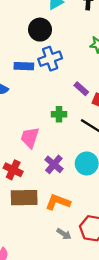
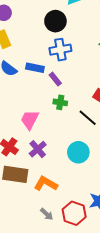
blue rectangle: (24, 66) -> (35, 68), moved
purple rectangle: (81, 89) -> (55, 79), moved
purple cross: (54, 164) -> (38, 149), moved

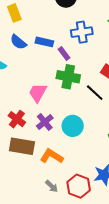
blue cross: (60, 50) -> (82, 32), moved
green cross: (60, 102) -> (68, 77), size x1.6
cyan circle: (78, 152) -> (73, 126), moved

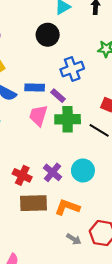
pink trapezoid: (38, 93) -> (38, 115), moved

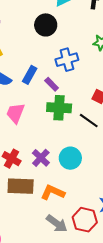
blue rectangle: (35, 87) -> (30, 75), turned -66
pink trapezoid: (38, 115) -> (15, 113), moved
gray arrow: (74, 239) -> (57, 224), size x1.5

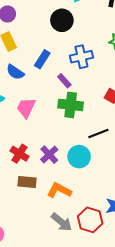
blue rectangle: (30, 75) -> (42, 59), moved
black line: (89, 121) -> (98, 134), moved, turned -60
brown rectangle: (21, 186) -> (27, 182), size x0.7

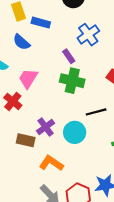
blue cross: (81, 57) -> (88, 35), turned -30
blue rectangle: (42, 59) -> (41, 23), moved, turned 66
red cross: (19, 154) -> (13, 101), moved
brown rectangle: (27, 182) -> (26, 140), moved

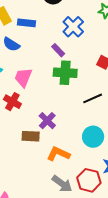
cyan circle: (75, 132) -> (93, 137), moved

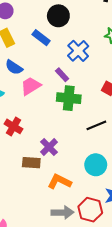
blue rectangle: (27, 23) -> (41, 38), moved, turned 30
pink trapezoid: (23, 77) -> (31, 86), moved, turned 35
gray arrow: (62, 184) -> (62, 212), turned -40

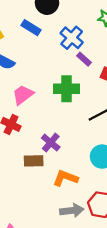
purple rectangle: (62, 75) -> (84, 59), moved
pink trapezoid: (31, 86) -> (23, 95), moved

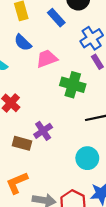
pink trapezoid: (23, 95) -> (47, 59), moved
orange L-shape: (65, 178) -> (17, 183), moved, turned -60

